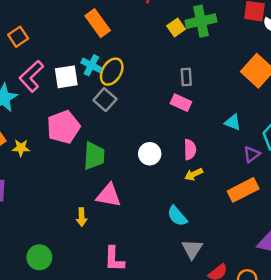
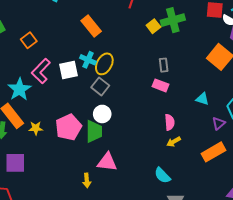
pink pentagon: (63, 127) -> (68, 127), moved
white circle: (150, 154) -> (102, 114), moved

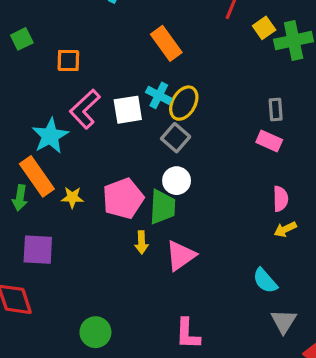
yellow square: (153, 26) -> (264, 28), moved
orange square: (29, 40) -> (68, 60), turned 35
pink triangle: (107, 162) -> (181, 256), turned -45
yellow arrow: (87, 180) -> (142, 242), moved

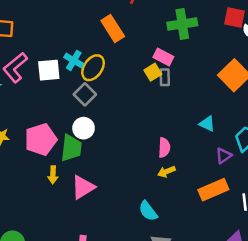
yellow square: (264, 28) -> (153, 72), moved
orange rectangle: (166, 43) -> (113, 29), moved
pink rectangle: (269, 141) -> (163, 57), moved

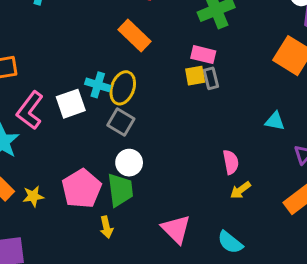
yellow square: (153, 72) -> (195, 76), turned 35
pink triangle: (83, 187) -> (176, 229), moved, turned -30

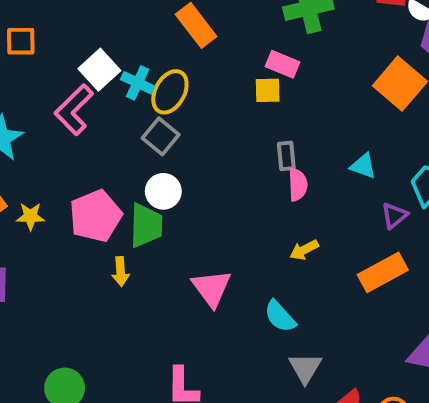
gray rectangle: (211, 78) -> (286, 156), moved
white square: (71, 104) -> (99, 70), moved, turned -32
pink L-shape: (30, 110) -> (74, 110), moved
pink semicircle: (231, 162) -> (298, 185), moved

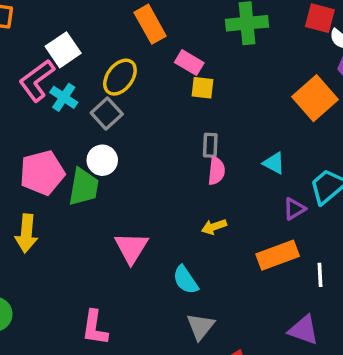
pink rectangle: (283, 64) -> (189, 63), moved
cyan cross: (138, 83) -> (64, 97), moved
yellow arrow: (121, 272) -> (26, 233), moved, size x1.5

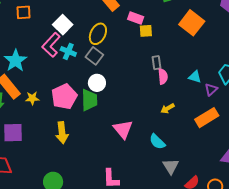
orange square: (315, 98) -> (192, 23), moved
cyan triangle: (274, 163) -> (195, 77), moved

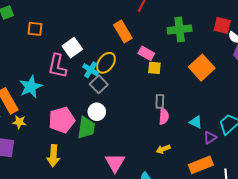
pink L-shape: (51, 45) -> (57, 66), turned -40
cyan cross: (68, 51) -> (91, 70), moved
cyan star: (15, 61) -> (31, 87), moved
yellow star: (32, 98) -> (19, 122), moved

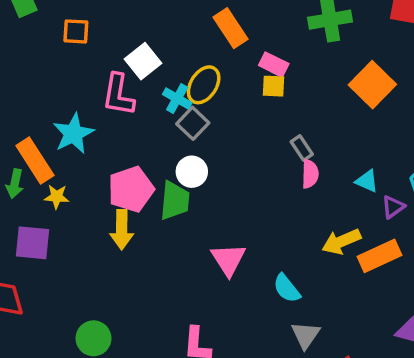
yellow square: (154, 68) -> (273, 86), moved
gray rectangle: (160, 101) -> (302, 148), turned -32
yellow arrow: (163, 149) -> (341, 241), moved, size x1.5
yellow arrow: (53, 156) -> (122, 230), moved

